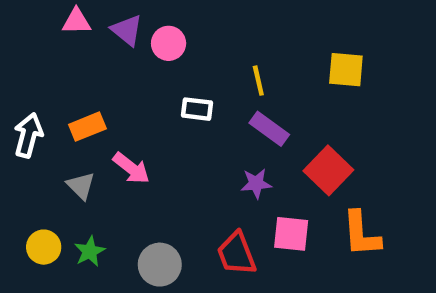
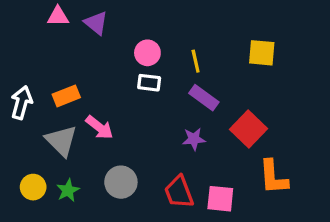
pink circle: (169, 43) -> (147, 53), moved
gray triangle: (81, 186) -> (61, 141), size x1.5
pink square: (291, 234) -> (220, 199), moved
gray circle: (160, 265) -> (121, 182), moved

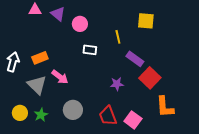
pink circle: (147, 53) -> (80, 24), moved
yellow square: (262, 53) -> (146, 21), moved
purple rectangle: (204, 98) -> (135, 59), moved
pink square: (220, 199) -> (133, 120), turned 30

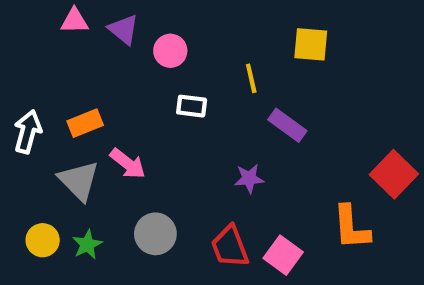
red square: (150, 78) -> (394, 174), moved

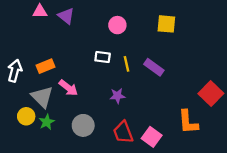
pink circle: (170, 51) -> (117, 25), moved
yellow line: (251, 78) -> (127, 64), moved
purple star: (249, 178) -> (117, 96), moved
yellow circle: (43, 240) -> (26, 116), moved
green star: (87, 244) -> (47, 122), moved

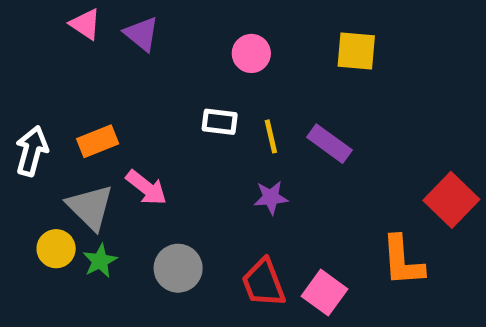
pink triangle: (40, 11) -> (85, 24), turned 35
purple star: (117, 96) -> (271, 197), moved

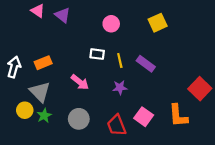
yellow square: (356, 51) -> (158, 23), turned -30
pink arrow: (146, 188) -> (80, 82), moved
pink square: (325, 293) -> (144, 117), moved

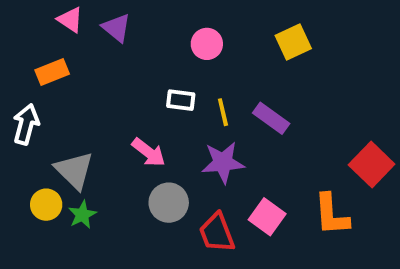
orange rectangle: (43, 63) -> (52, 72), moved
purple star: (120, 88) -> (223, 162), size x1.5
gray circle: (79, 119) -> (169, 203), moved

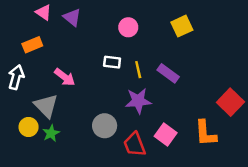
pink arrow: (149, 152) -> (65, 77), moved

